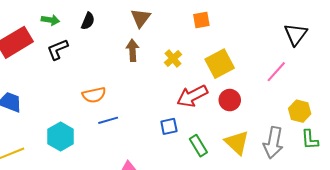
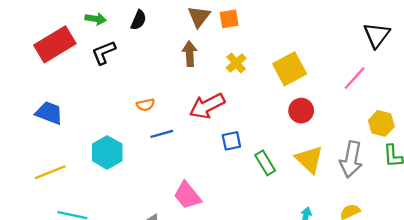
orange square: (201, 20) -> (229, 19), moved
orange semicircle: (94, 95) -> (146, 105), size x0.7
red arrow: (192, 96) -> (207, 106), moved

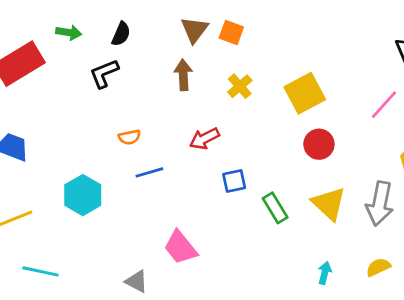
orange square: (229, 19) -> (231, 33), turned 30
black L-shape: (104, 53) -> (104, 74), moved
red arrow: (207, 106) -> (204, 139), size x0.7

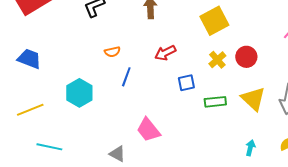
yellow cross: (240, 86) -> (217, 60), moved
yellow square: (305, 93) -> (214, 21), moved
blue line: (149, 172) -> (126, 77), turned -54
green rectangle: (275, 208) -> (215, 102), turned -65

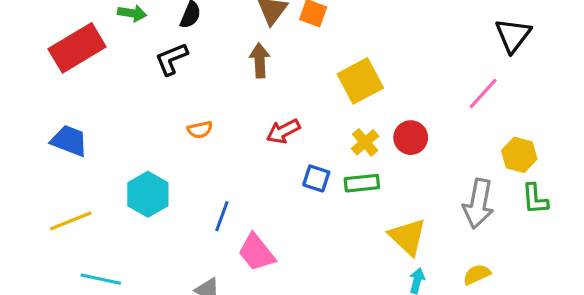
blue line: (126, 77) -> (222, 216), moved
blue square: (186, 83) -> (316, 178), turned 30
yellow triangle: (253, 99) -> (408, 237), moved
green rectangle: (215, 102) -> (362, 183), moved

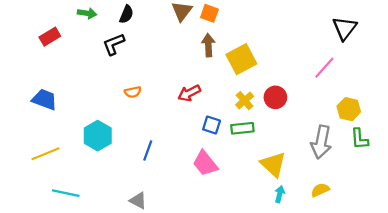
red rectangle: (77, 48) -> (50, 37), size x0.6
brown arrow: (260, 60) -> (208, 45), moved
pink trapezoid: (256, 252) -> (205, 163), moved

